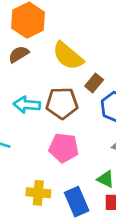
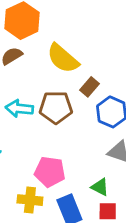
pink pentagon: (64, 148) -> (50, 172), moved

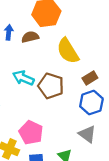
brown rectangle: (90, 87) -> (90, 78), moved

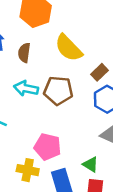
brown semicircle: (30, 37) -> (24, 53), moved, turned -56

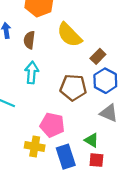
cyan arrow: (26, 88) -> (32, 72), turned 85
brown pentagon: (58, 91) -> (73, 87), moved

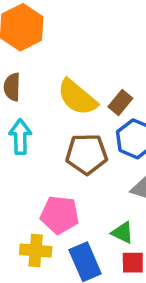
yellow semicircle: (69, 35) -> (77, 97), moved

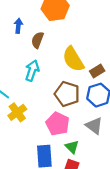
pink pentagon: (60, 215) -> (58, 124), moved
yellow cross: (36, 251) -> (17, 112), moved, turned 30

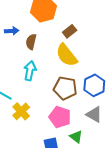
blue arrow: (18, 26) -> (12, 31), turned 88
brown rectangle: (97, 71) -> (70, 31), moved

